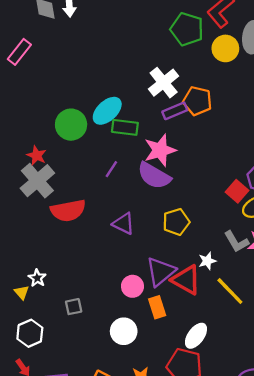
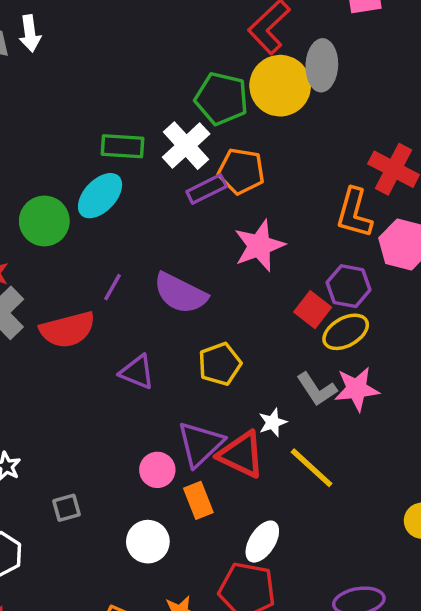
green pentagon: (187, 29) -> (221, 99), moved
yellow circle: (225, 48) -> (280, 86), size x1.4
green rectangle: (125, 127) -> (123, 146), moved
pink star: (160, 150) -> (259, 246), moved
red semicircle: (68, 211) -> (68, 330), moved

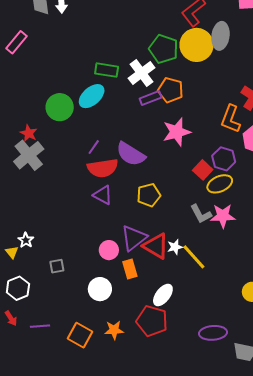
red semicircle: (68, 330) -> (103, 168), moved
white star: (273, 422) -> (175, 247), moved

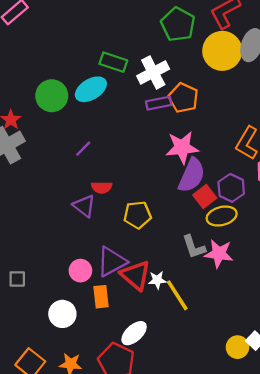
green pentagon: (164, 49) -> (178, 24), moved
purple semicircle: (131, 154) -> (192, 175), moved, turned -108
red semicircle: (103, 168) -> (102, 187), moved, size x0.6

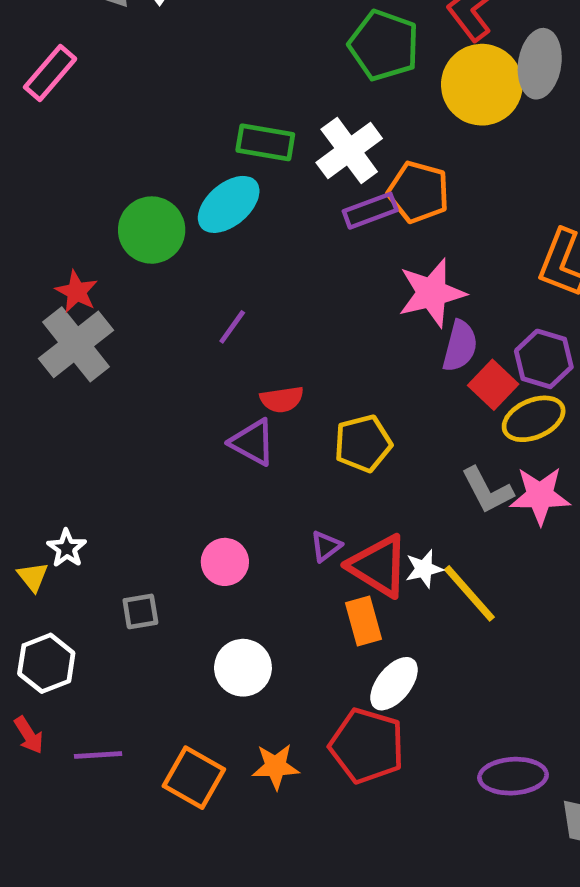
purple semicircle: (192, 175) -> (460, 346), size x0.7
purple triangle: (112, 262) -> (326, 546), size x0.5
pink circle: (80, 271) -> (225, 562), moved
orange rectangle: (101, 297) -> (363, 621), moved

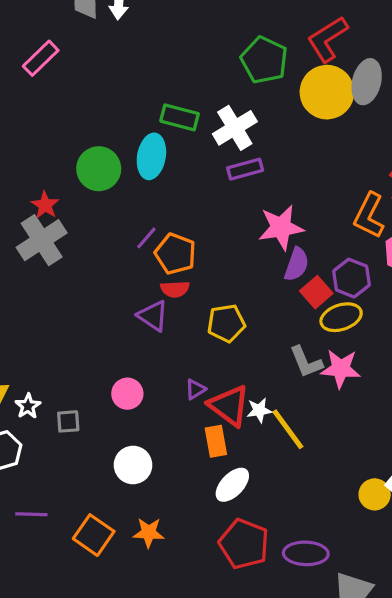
orange pentagon: (418, 192) -> (175, 254), moved
cyan ellipse: (229, 204) -> (151, 156), turned -45
white star: (67, 548) -> (28, 406), moved
red pentagon: (367, 746) -> (244, 544), moved

